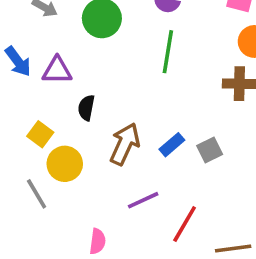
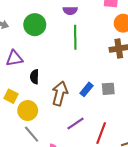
gray square: (210, 150) -> (108, 89), turned 32
gray line: (37, 194) -> (32, 134), moved

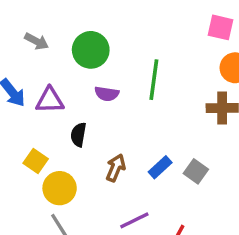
purple semicircle: (70, 11) -> (107, 94), moved
gray square: (108, 89) -> (196, 171), turned 32
brown arrow: (60, 94) -> (116, 168), size x0.7

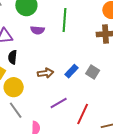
black semicircle: (78, 135) -> (13, 57), moved
brown arrow: (116, 168) -> (46, 73), turned 63

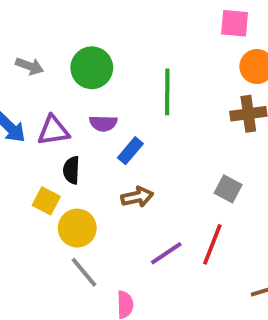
purple semicircle: (37, 30) -> (103, 123), moved
blue rectangle: (72, 71) -> (130, 151), moved
red line: (83, 114) -> (212, 244), moved

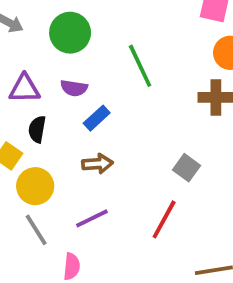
green line: (167, 92) -> (140, 66), turned -33
purple line: (166, 253) -> (92, 218), moved

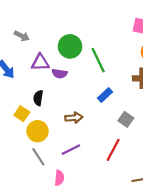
green circle: (70, 33) -> (70, 46), moved
purple triangle: (25, 89) -> (40, 62), moved
blue rectangle: (97, 118) -> (105, 95), moved

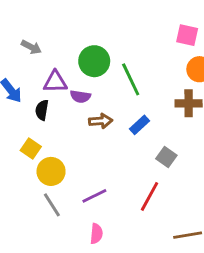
black semicircle: (38, 98) -> (42, 110), moved
brown arrow: (74, 118) -> (101, 121), moved
pink semicircle: (59, 178) -> (96, 234), moved

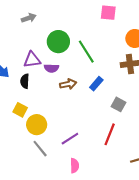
pink square: (187, 35) -> (108, 13), moved
gray arrow: (31, 47) -> (29, 18), moved, turned -40

